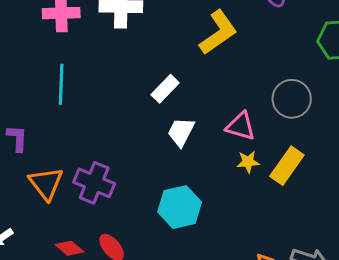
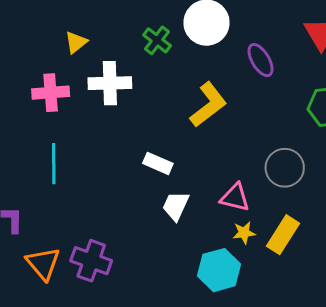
white rectangle: (165, 89) -> (158, 163), turned 72
cyan hexagon: (180, 207) -> (219, 270), moved

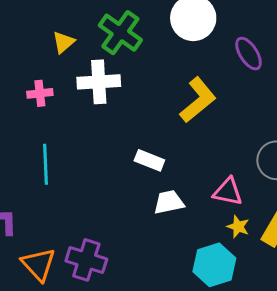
green cross: (157, 40) -> (120, 33), moved, size x1.5
pink cross: (51, 93) -> (40, 93), size x0.7
white trapezoid: (176, 206) -> (169, 202), turned 56
yellow star: (244, 233) -> (238, 227), turned 30

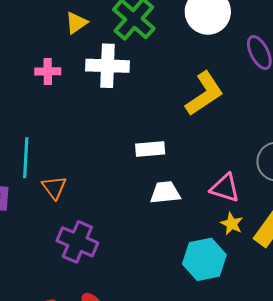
white rectangle: (149, 160) -> (150, 149), turned -32
cyan line: (46, 164) -> (26, 158), moved
orange triangle: (38, 264) -> (54, 187), moved, size x0.7

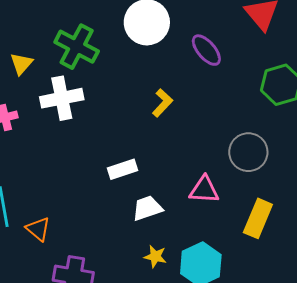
yellow L-shape: (204, 94) -> (162, 103), size x0.6
yellow star: (232, 224) -> (155, 256), moved

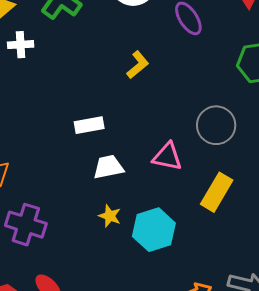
white cross: (62, 98) -> (21, 45), moved, size x0.6

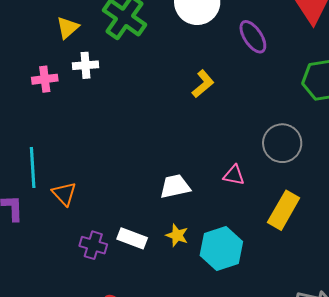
white rectangle: (89, 125) -> (132, 238), moved, turned 32
pink triangle: (167, 157) -> (234, 175), size x0.7
purple cross: (26, 225) -> (93, 245), size x0.7

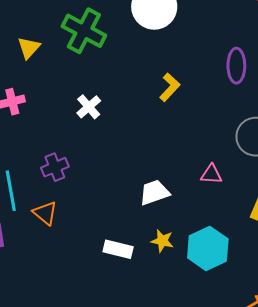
purple ellipse: (253, 37) -> (236, 66), moved, turned 40
white cross: (86, 65) -> (89, 107), moved, turned -30
purple cross: (93, 245) -> (55, 167), moved, turned -32

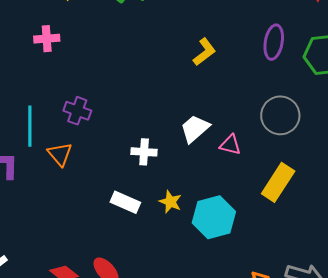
white cross: (89, 107) -> (144, 152), moved, turned 35
purple cross: (55, 167) -> (77, 111), turned 32
white trapezoid: (154, 192) -> (195, 129), moved, turned -32

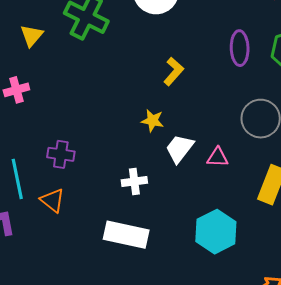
white rectangle: (125, 202) -> (126, 235), size x1.5
yellow star: (170, 202) -> (152, 121), moved

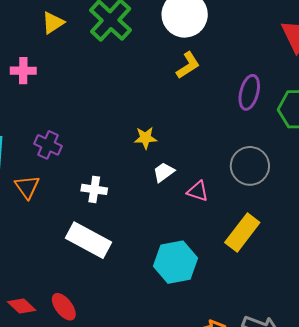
yellow L-shape: (174, 71) -> (188, 65), moved
yellow star: (152, 121) -> (145, 138), turned -30
white trapezoid: (180, 148) -> (164, 172), size x0.7
white cross: (134, 181) -> (94, 189), moved

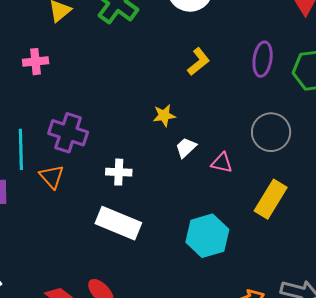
yellow L-shape: (188, 65) -> (199, 62), moved
purple cross: (48, 145) -> (68, 133), size x1.4

